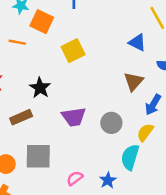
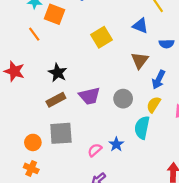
orange line: (17, 42) -> (34, 34), turned 48
yellow square: (73, 51) -> (101, 37), moved
brown rectangle: (21, 117) -> (56, 100), moved
blue star: (108, 180) -> (116, 144), moved

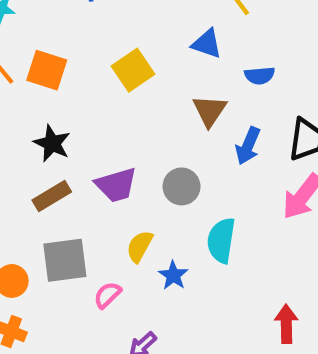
orange square: (54, 14) -> (47, 70), moved
yellow semicircle: (154, 105) -> (140, 246), moved
pink semicircle: (95, 150) -> (107, 295), moved

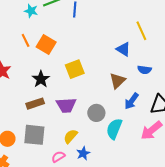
yellow square: (133, 70) -> (75, 69), moved
cyan semicircle: (221, 240) -> (114, 129), moved
pink semicircle: (107, 295) -> (58, 157), moved

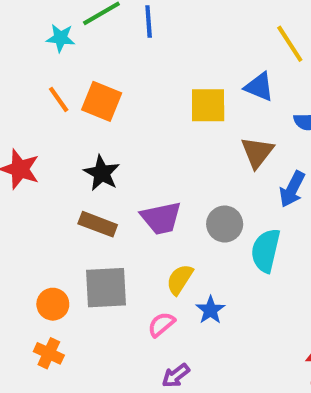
yellow square: (75, 69) -> (208, 105), moved, turned 30
brown rectangle: (35, 104) -> (98, 224), turned 48

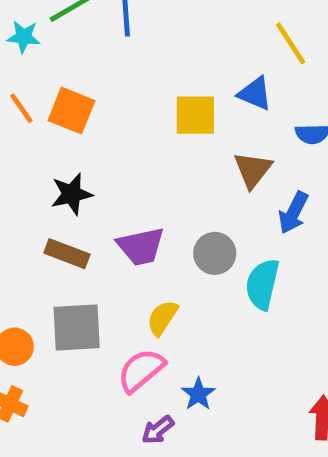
black star: (102, 173) -> (72, 194), turned 30
blue star: (210, 310) -> (198, 394), moved
pink semicircle: (161, 324) -> (141, 370), size x1.5

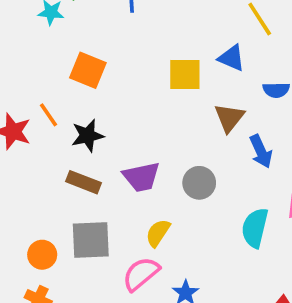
orange line: (21, 108) -> (48, 115), moved
blue arrow: (293, 213) -> (261, 151), turned -52
cyan semicircle: (262, 284) -> (255, 228), moved

